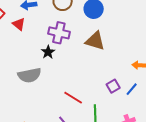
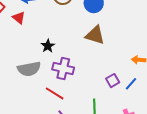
purple cross: (59, 33) -> (63, 68), moved
red line: (73, 98) -> (55, 93), moved

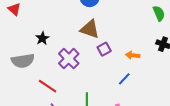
purple cross: (63, 68) -> (69, 59), moved, turned 30
purple square: (113, 81) -> (104, 49), moved

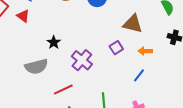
brown triangle: (90, 29) -> (133, 24), moved
red line: (48, 86) -> (63, 90), turned -54

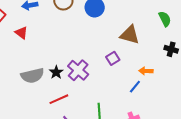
red triangle: (23, 16) -> (21, 33), moved
black star: (54, 42) -> (56, 72), moved
orange arrow: (145, 51) -> (146, 71), moved

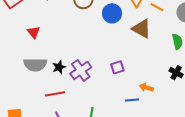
red triangle: (21, 33) -> (34, 32), moved
brown triangle: (130, 35) -> (142, 29), moved
blue line: (135, 87) -> (132, 100), turned 32

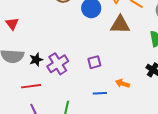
brown triangle: (142, 29) -> (120, 25), turned -30
blue line: (132, 100) -> (100, 93), moved

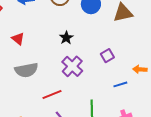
black star: (36, 60) -> (66, 38), moved

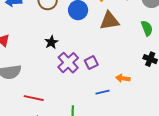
purple cross: (72, 66) -> (68, 63), moved
red line: (52, 95) -> (34, 98), turned 30

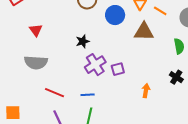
orange arrow: (123, 78) -> (146, 91), turned 80
blue line: (102, 92) -> (88, 95), moved

